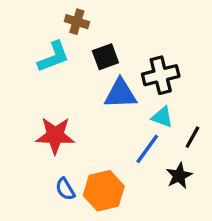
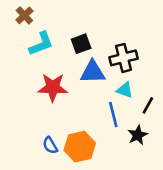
brown cross: (77, 22) -> (24, 15), moved, turned 30
red star: (55, 135) -> (53, 87), moved
blue line: (147, 149) -> (113, 114), turned -50

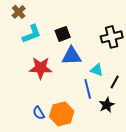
black cross: (123, 58) -> (112, 37), moved

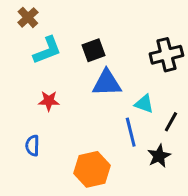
red star: (41, 68) -> (49, 101), moved, size x0.6
blue semicircle: (39, 113) -> (32, 146), moved, turned 32

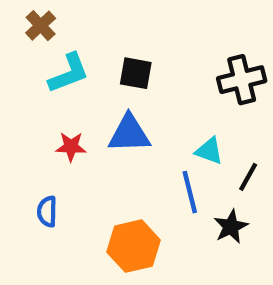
black square: (93, 50) -> (136, 73), turned 30
blue triangle: (107, 83) -> (129, 134), moved

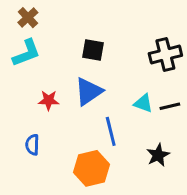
cyan L-shape: (69, 73) -> (26, 53), moved
blue triangle: (129, 134) -> (89, 91), turned -32
black line: (248, 177) -> (170, 106), moved, turned 48
blue line: (190, 192) -> (111, 131), moved

